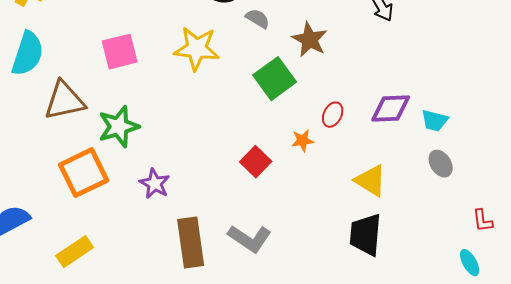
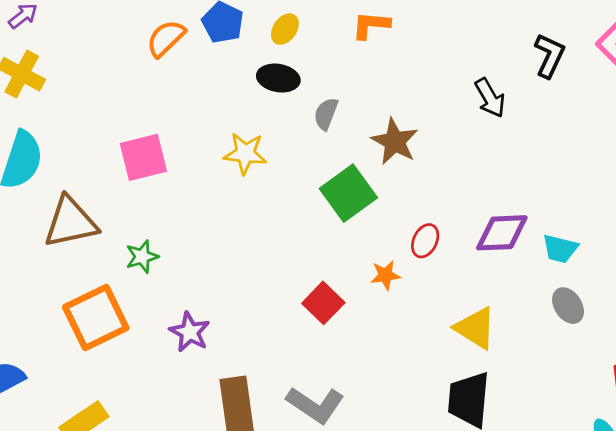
gray semicircle: (258, 19) -> (326, 114), turned -100
yellow star: (197, 49) -> (245, 153), size x0.7
green star: (119, 127) -> (142, 257), size x0.6

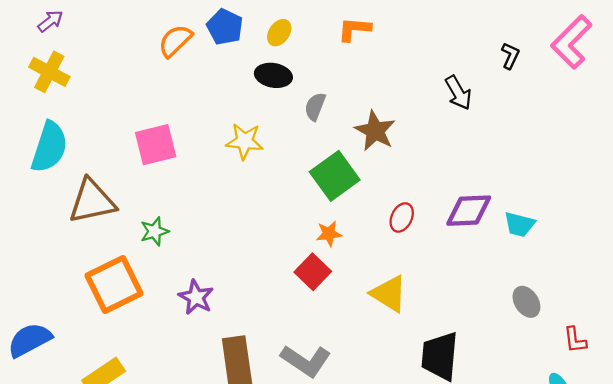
black L-shape: (549, 56) -> (510, 56), size x0.7
orange star: (385, 275) -> (329, 234), moved
gray ellipse: (568, 306) -> (526, 302), moved
yellow triangle: (475, 328) -> (389, 294), moved

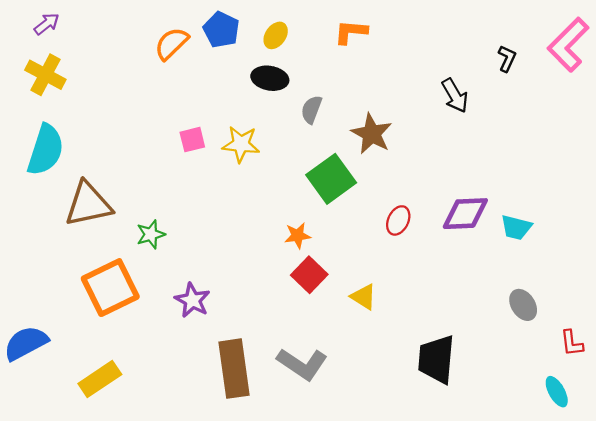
pink square: (156, 145) -> (192, 140), moved, size x0.6
orange star: (329, 234) -> (298, 236), moved
yellow triangle: (389, 294) -> (364, 297), moved, size x0.7

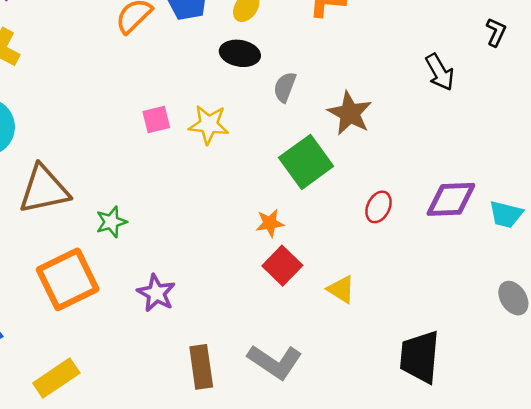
brown rectangle: (234, 369) -> (201, 367), size x0.7

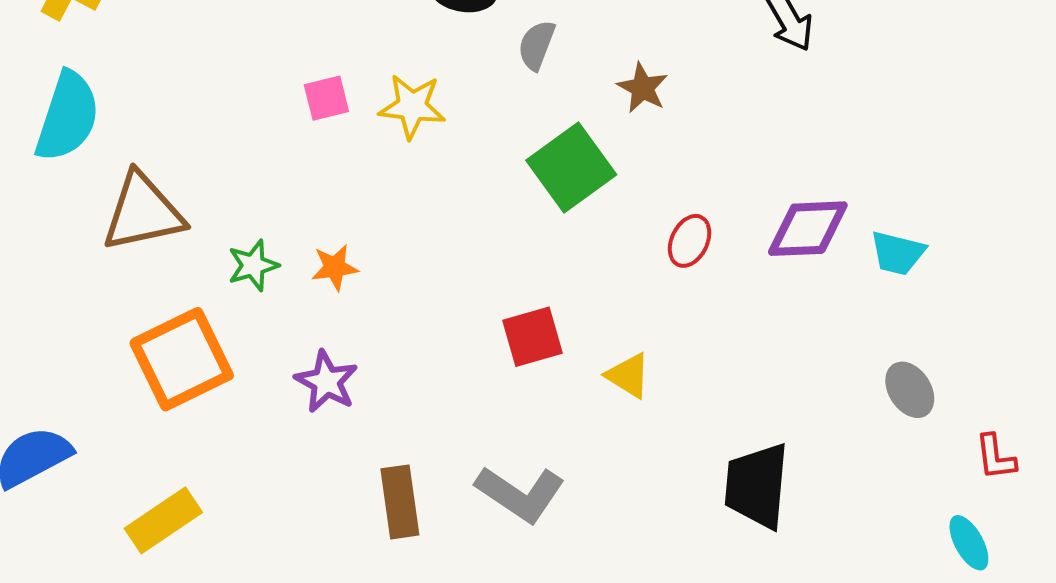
brown star: (350, 113) -> (643, 88), size x0.7
orange star: (270, 223) -> (335, 267), moved
red square: (282, 266) -> (532, 337), turned 30

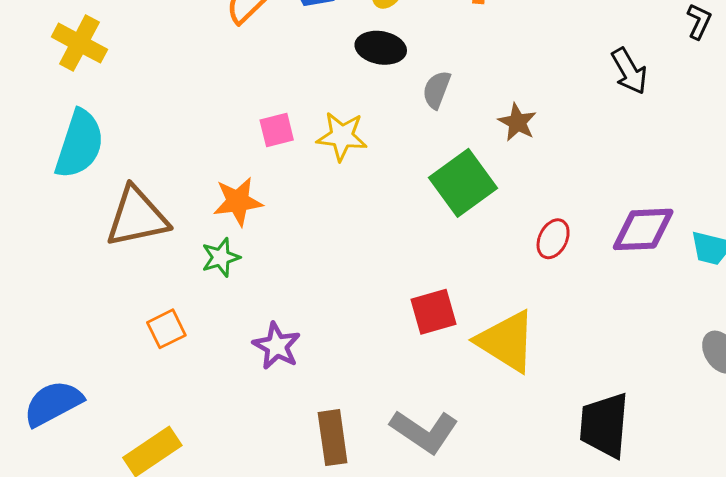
orange star: (335, 267) -> (238, 201), moved, size x1.4
orange square: (182, 359) -> (166, 329), size x0.5
yellow triangle: (628, 376) -> (506, 341), size x1.8

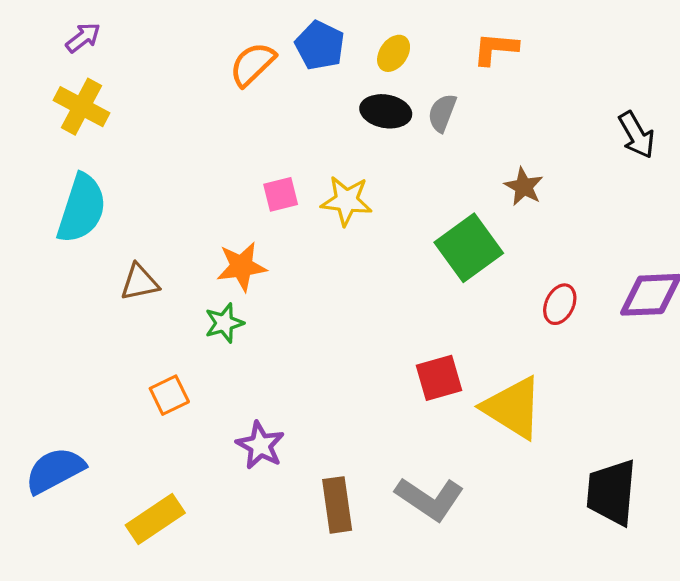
gray semicircle: (437, 90) -> (442, 113), moved
brown triangle: (137, 217) -> (140, 282), size x0.6
purple star: (277, 346) -> (260, 445), moved

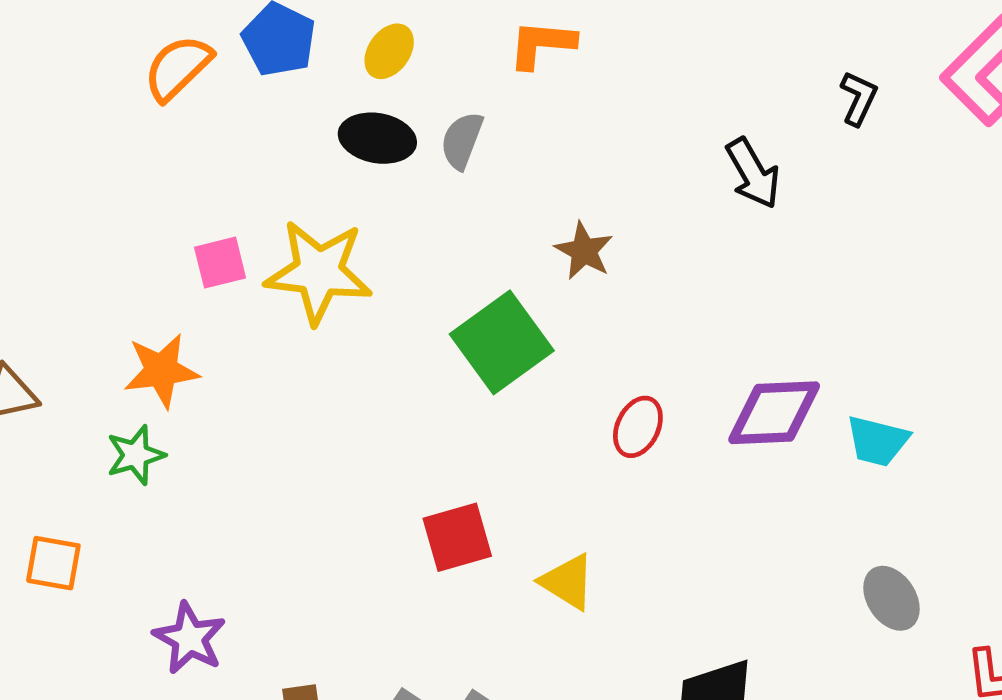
yellow star: (347, 201) -> (319, 272), size x1.4
orange square: (169, 395) -> (53, 563), turned 36
yellow triangle: (513, 408) -> (568, 582), size x0.6

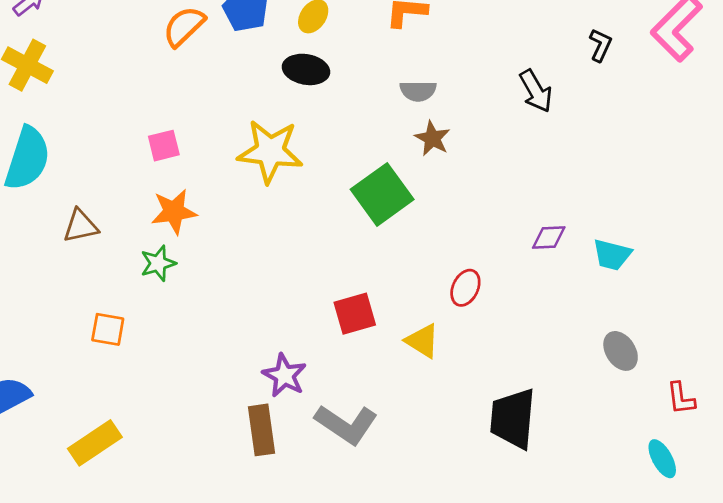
gray semicircle: (462, 140) -> (418, 91), moved, turned -111
pink square: (220, 263) -> (164, 146), moved
purple diamond: (774, 413) -> (549, 237), size x0.6
red ellipse: (638, 427) -> (465, 288), moved
purple star: (190, 638) -> (284, 375), moved

